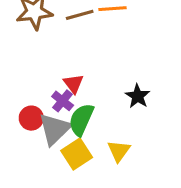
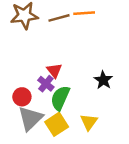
gray triangle: (55, 129) -> (30, 118), moved

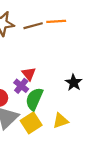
yellow triangle: (89, 122) -> (61, 121), turned 35

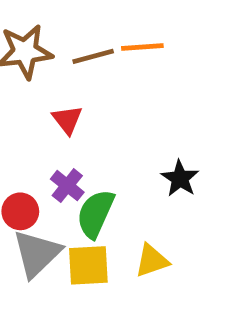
red triangle: (29, 74) -> (67, 120), moved
yellow square: (31, 123) -> (88, 265), turned 30

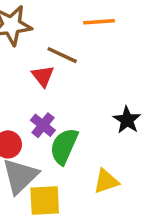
brown line: (93, 56) -> (62, 55), moved, turned 40
yellow square: (88, 265) -> (45, 201), moved

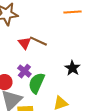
orange line: (99, 22) -> (72, 12), moved
brown line: (62, 55) -> (38, 41), moved

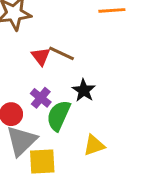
black star: (72, 68) -> (84, 90), moved

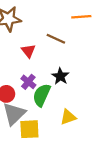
brown line: (61, 53) -> (56, 39), moved

